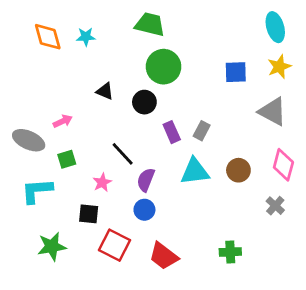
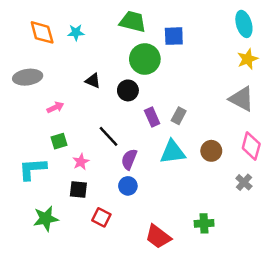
blue square: (236, 72) -> (174, 36), moved
gray ellipse: (29, 140) -> (28, 77), moved, turned -32
pink star: (102, 182) -> (81, 162), moved
red square: (114, 245) -> (101, 217), size x0.7
red trapezoid: (164, 256) -> (158, 237), moved

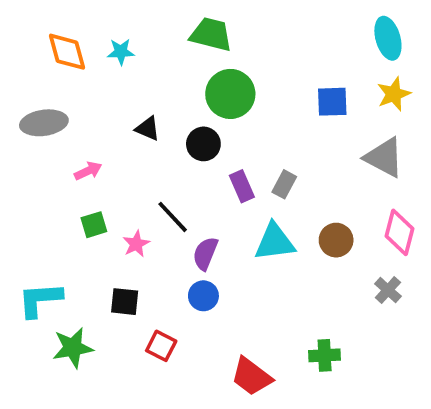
blue square: (174, 36) -> (332, 102), moved
pink star: (81, 162) -> (136, 244), moved
cyan L-shape: (32, 169) -> (40, 300), moved

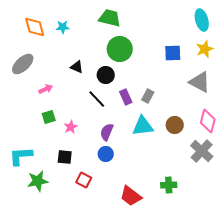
gray ellipse: (44, 123) -> (23, 64), turned -35
black line: (173, 217) -> (97, 99), moved
gray cross: (388, 290) -> (202, 151), size x1.6

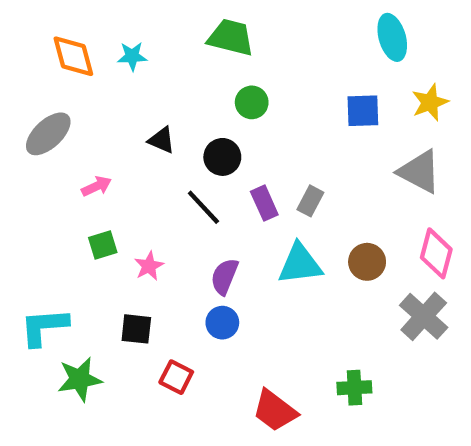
cyan ellipse: (202, 20) -> (392, 37), moved
green circle: (120, 49) -> (252, 102), size x0.6

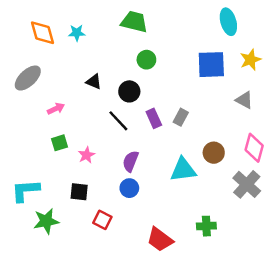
blue square: (363, 111) -> (211, 65), size x1.4
gray triangle: (419, 172) -> (244, 100), size x0.7
cyan triangle: (300, 264) -> (183, 170), moved

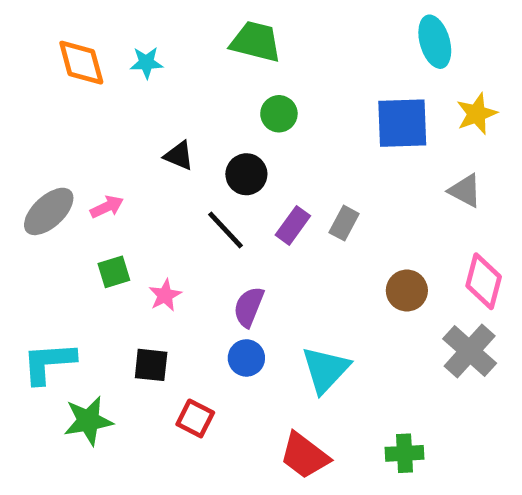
gray ellipse: (28, 78) -> (49, 211), moved
purple rectangle: (154, 118) -> (293, 225), turned 60
cyan triangle: (183, 170) -> (325, 370), moved, turned -40
green cross: (206, 226) -> (405, 453), moved

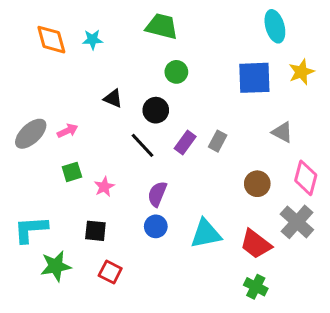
gray triangle: (465, 191) -> (282, 132), moved
cyan triangle: (325, 370) -> (206, 234), turned 36
red square: (195, 418) -> (110, 272), moved
green cross: (405, 453) -> (256, 287), turned 30
red trapezoid: (305, 456) -> (256, 244), moved

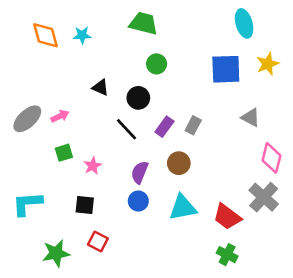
brown circle: (257, 184) -> (179, 163), moved
green star: (56, 266) -> (56, 253), moved

